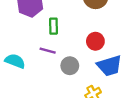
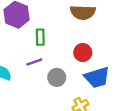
purple line: (48, 51) -> (34, 62), turned -35

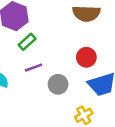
green rectangle: (40, 37) -> (27, 42), moved, turned 49

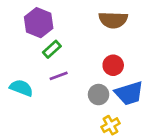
gray circle: (58, 84) -> (99, 95), moved

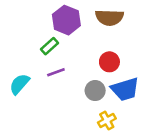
purple hexagon: (39, 23) -> (66, 20), moved
cyan semicircle: (21, 88) -> (19, 84), turned -70

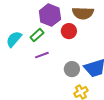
red circle: (109, 62) -> (69, 31), moved
cyan semicircle: (19, 84) -> (14, 39), moved

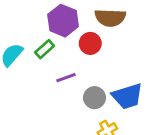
purple line: (42, 55) -> (66, 78), moved

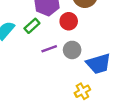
gray circle: (95, 98) -> (72, 50), moved

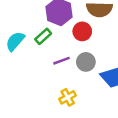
yellow cross: (82, 91) -> (68, 97), moved

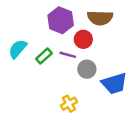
green rectangle: (43, 36) -> (44, 56), moved
purple line: (61, 61) -> (68, 55), moved, turned 35

